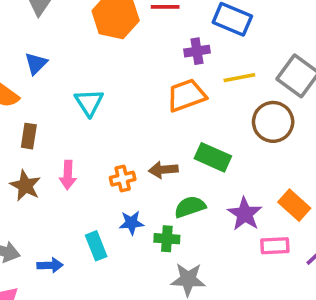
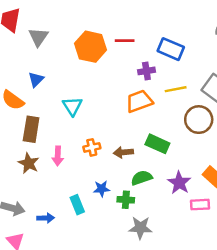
brown rectangle: (29, 136) -> (31, 129), size x1.5
orange cross: (123, 179) -> (92, 147), moved

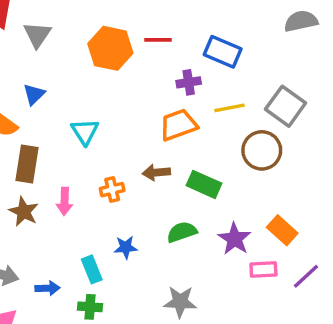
brown arrow: (123, 152) -> (156, 173), moved
green cross: (126, 200) -> (90, 307), moved

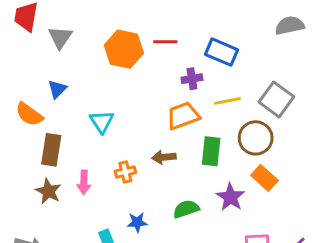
green rectangle: (204, 184) -> (211, 151), moved, turned 72
orange rectangle: (282, 230) -> (264, 178), moved
purple star: (235, 239) -> (230, 197), moved

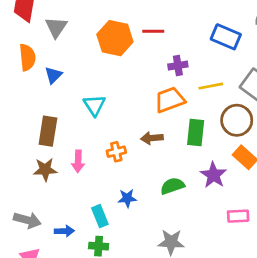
blue rectangle: (222, 52) -> (226, 37), moved
orange semicircle: (29, 114) -> (27, 57), moved, turned -132
brown star: (48, 191) -> (45, 170), turned -30

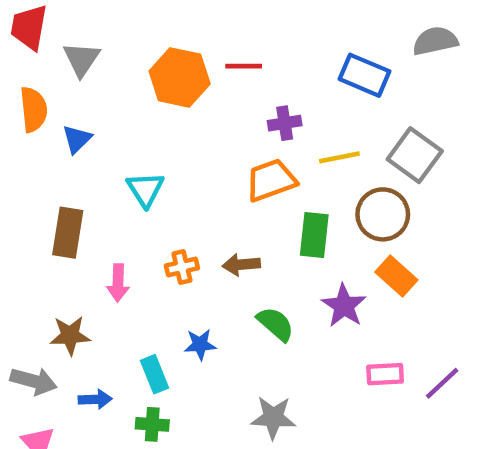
brown arrow: (152, 138) -> (241, 265), moved
brown star: (45, 170) -> (70, 335), moved
green semicircle: (172, 186) -> (275, 324), turned 60

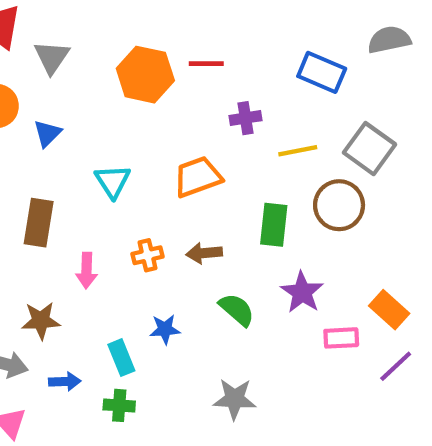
orange trapezoid: (271, 180) -> (198, 177), moved
orange rectangle: (396, 276) -> (389, 310), moved
pink rectangle: (385, 374) -> (341, 338), moved

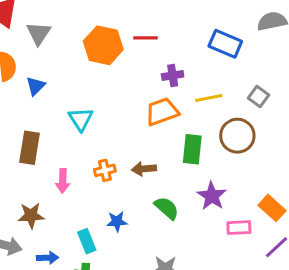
gray square: (370, 149) -> (258, 97), size x0.6
orange trapezoid: (198, 177) -> (162, 112), moved

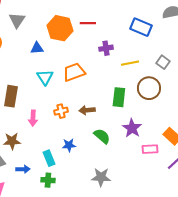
blue triangle: (36, 86) -> (37, 48), moved, turned 40
orange trapezoid: (162, 112) -> (74, 72), moved

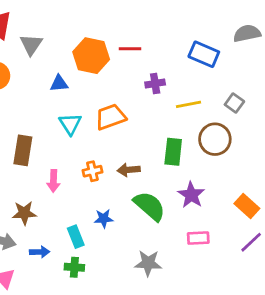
green semicircle: (102, 136) -> (150, 206), size x1.4
pink rectangle: (150, 149) -> (198, 238), moved

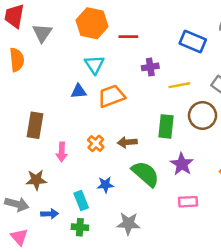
orange hexagon: (91, 56) -> (92, 23), moved
blue triangle: (59, 84) -> (79, 91), moved
cyan triangle: (70, 124) -> (94, 65), moved
orange cross: (92, 171) -> (96, 143), turned -35
gray star: (148, 263) -> (128, 224), moved

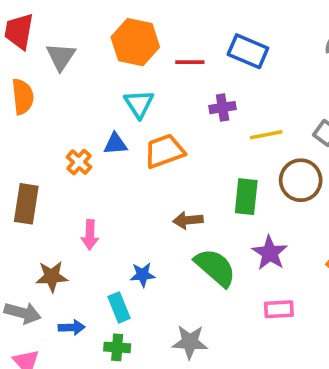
blue rectangle: (193, 41) -> (248, 51), moved
brown rectangle: (35, 125) -> (26, 204), moved
orange cross: (96, 143) -> (79, 162), moved
blue star: (105, 185) -> (143, 275), moved

